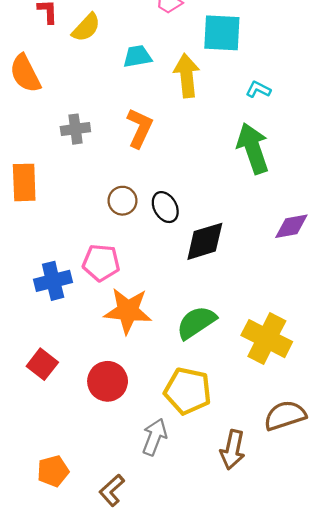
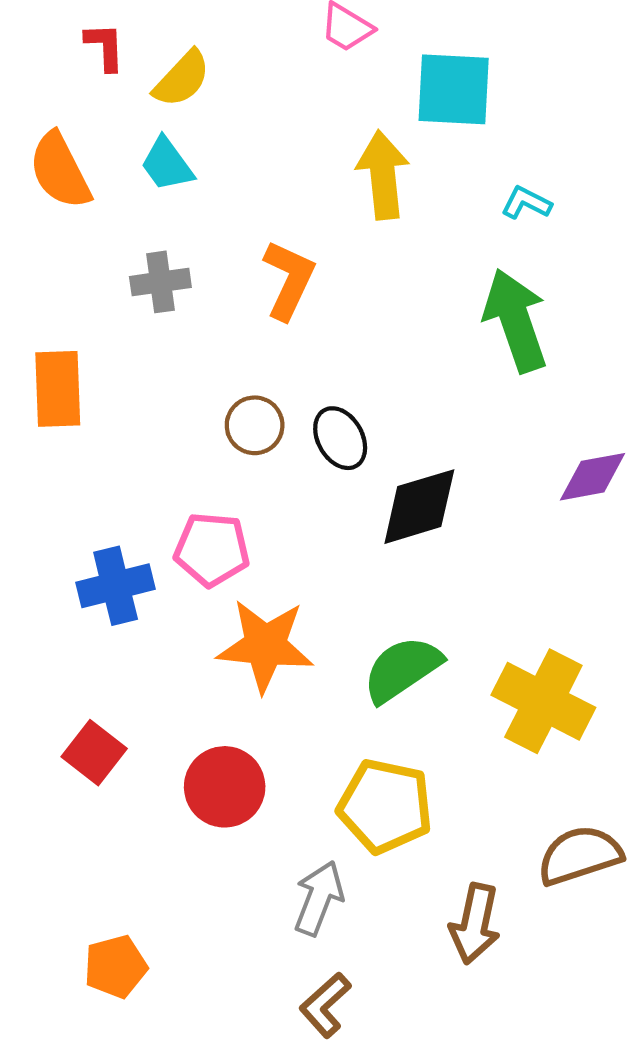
cyan trapezoid: (137, 56) -> (167, 164), moved, turned -116
brown L-shape: (112, 490) -> (325, 1005), moved

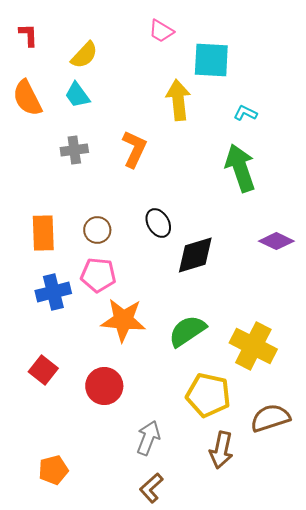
red L-shape: (105, 47) -> (28, 35), moved
orange rectangle: (58, 389) -> (43, 233), moved
brown circle: (255, 425) -> (97, 230), moved
purple diamond: (593, 477) -> (276, 241), turned 36
yellow pentagon: (385, 806) -> (208, 395), moved

